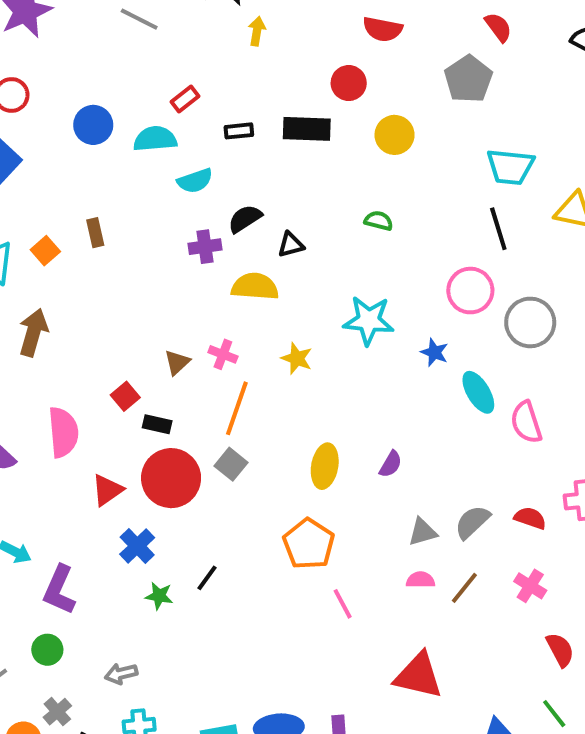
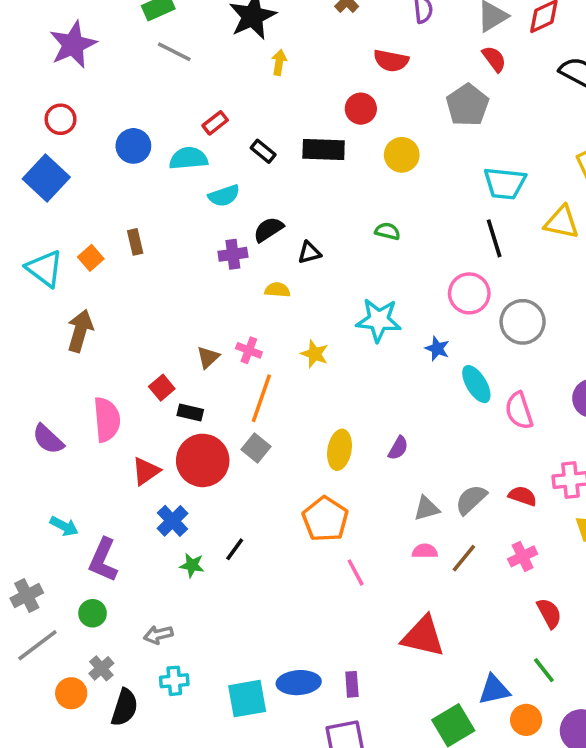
black rectangle: (239, 131) -> (263, 151), turned 45
yellow semicircle: (255, 287) -> (277, 290), size x0.6
pink cross: (530, 586) -> (523, 556), turned 32

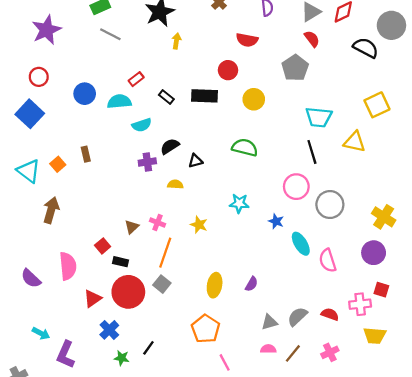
green semicircle: (388, 231) -> (245, 147), size x1.6
cyan star: (379, 320) -> (239, 203), size x0.7

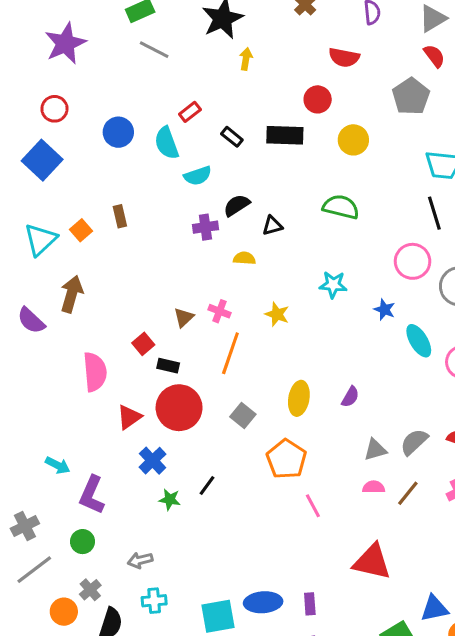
cyan semicircle: (119, 102) -> (167, 143), turned -105
cyan triangle: (29, 171) -> (40, 240), turned 40
purple semicircle: (31, 278) -> (31, 321), moved
gray square: (162, 284) -> (243, 415), moved

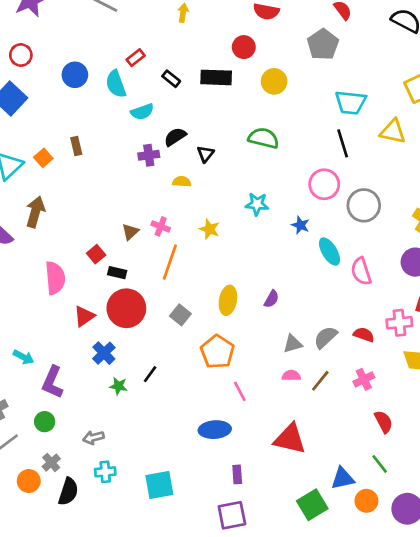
black triangle: (272, 226) -> (206, 154), turned -36
blue ellipse: (263, 602) -> (215, 430), moved

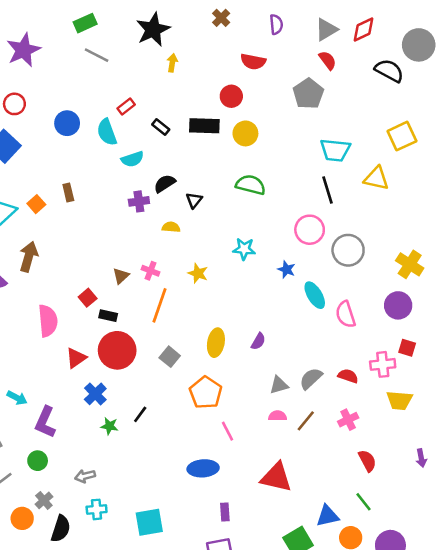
yellow circle: (274, 81) -> (245, 133), moved

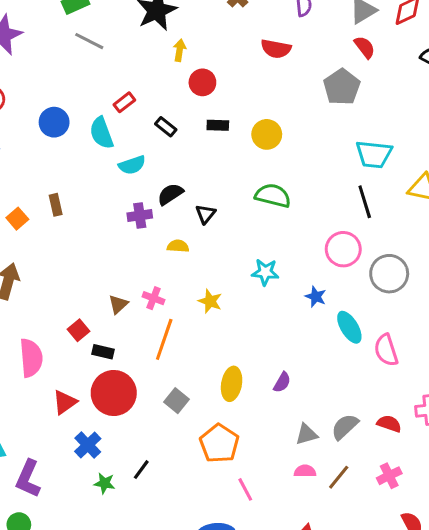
red circle: (231, 96) -> (202, 82), moved
black rectangle: (204, 126) -> (218, 125), size x0.6

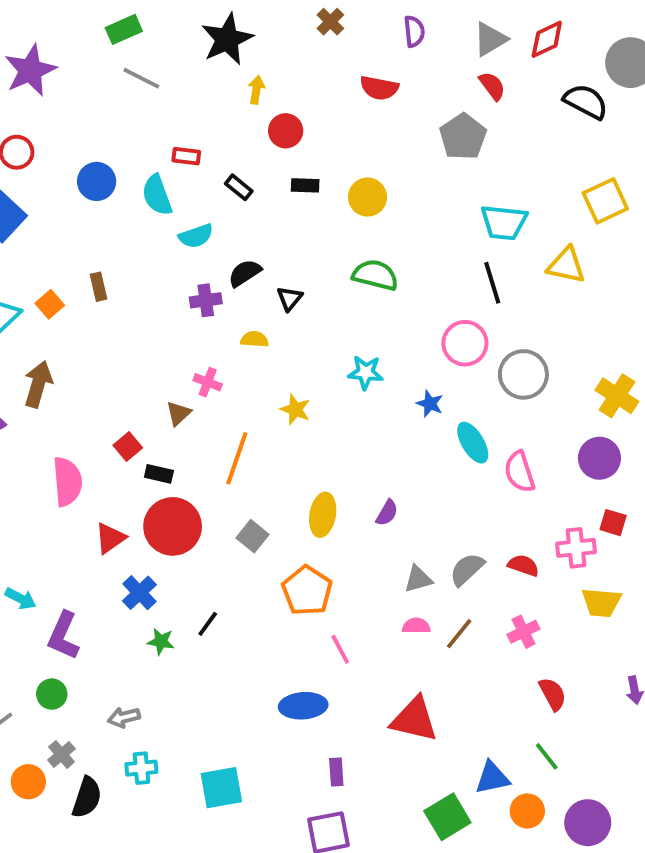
red rectangle: (124, 102) -> (186, 156), turned 45
pink cross: (154, 298) -> (208, 382), moved

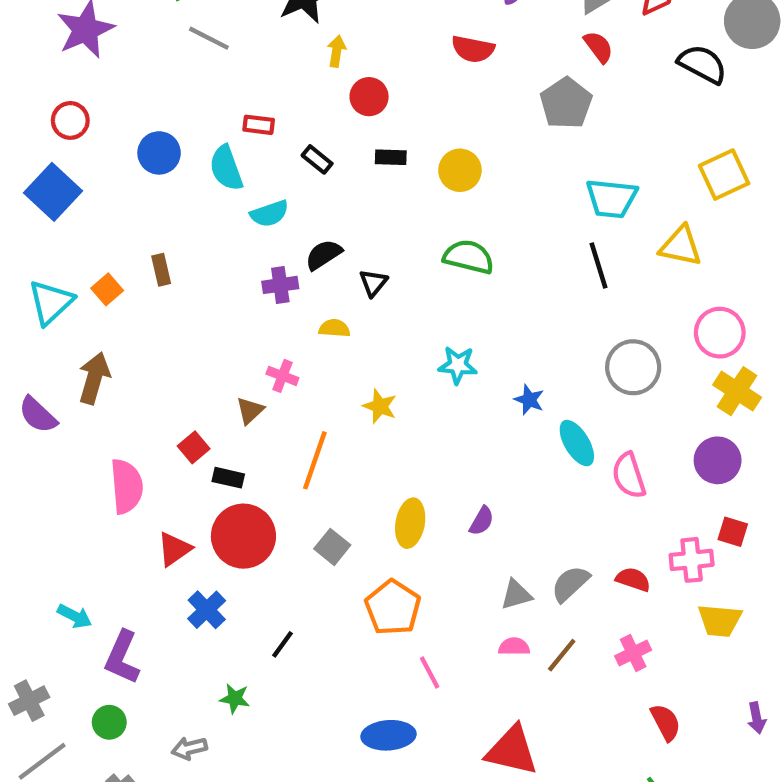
pink circle: (465, 343) -> (720, 333), moved
green star: (161, 641) -> (235, 698), moved

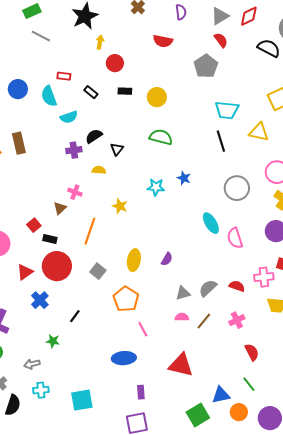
brown rectangle: (161, 270) -> (19, 143), size x1.5
blue star: (529, 400) -> (184, 178), moved

